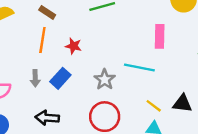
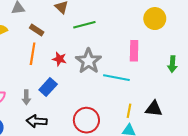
gray arrow: (35, 78) -> (26, 97), moved
gray star: (105, 79) -> (88, 61), moved, size x1.4
yellow line: (154, 106) -> (129, 111), turned 64

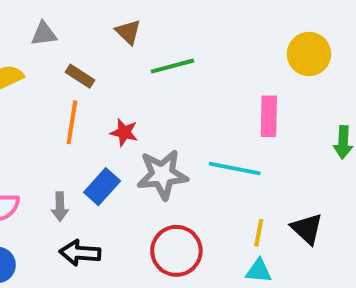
gray star: (88, 61) -> (162, 175), moved, turned 30
black triangle: (154, 109) -> (307, 229), turned 36

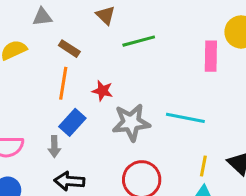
pink rectangle: (269, 116) -> (211, 56), moved
blue rectangle: (102, 187) -> (72, 122), moved

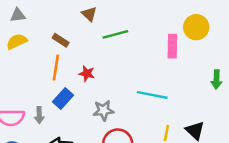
gray triangle: (42, 17) -> (18, 15), moved
gray star: (131, 122) -> (103, 110), moved, size x0.7
gray arrow: (54, 146) -> (39, 115), moved

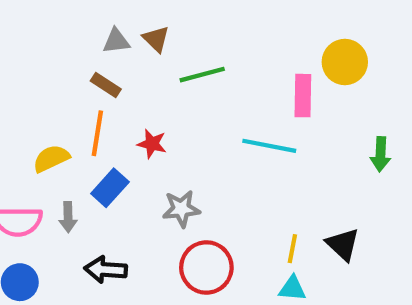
gray triangle: (18, 15) -> (116, 41), moved
yellow semicircle: (17, 41) -> (51, 158), moved
cyan line: (152, 95) -> (269, 146), moved

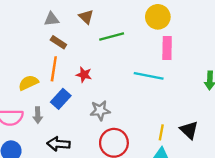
gray triangle: (116, 41) -> (52, 19), moved
yellow circle: (345, 62) -> (158, 17), moved

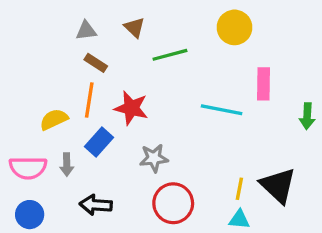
pink rectangle: (167, 48) -> (264, 84), moved
red star: (84, 75) -> (131, 108), size x1.5
black triangle: (189, 130) -> (278, 186), size x1.4

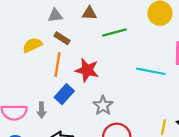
brown triangle: (134, 27) -> (89, 13), turned -42
yellow semicircle: (54, 119) -> (32, 45), moved
gray star: (154, 158) -> (103, 105), turned -30

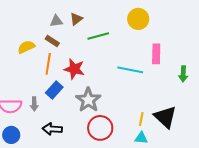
brown triangle: (89, 13) -> (76, 19), turned -40
gray triangle: (55, 15) -> (56, 21), moved
gray star: (103, 105) -> (88, 100), size x1.4

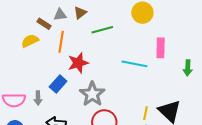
brown rectangle: (52, 41) -> (44, 24), moved
orange line: (48, 64) -> (61, 42), moved
red star: (74, 69) -> (78, 63), turned -30

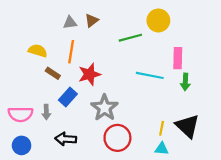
brown rectangle: (44, 24) -> (53, 73), moved
green line: (102, 30) -> (130, 38), moved
yellow semicircle: (30, 41) -> (38, 51), turned 42
green arrow: (188, 68) -> (185, 82), moved

